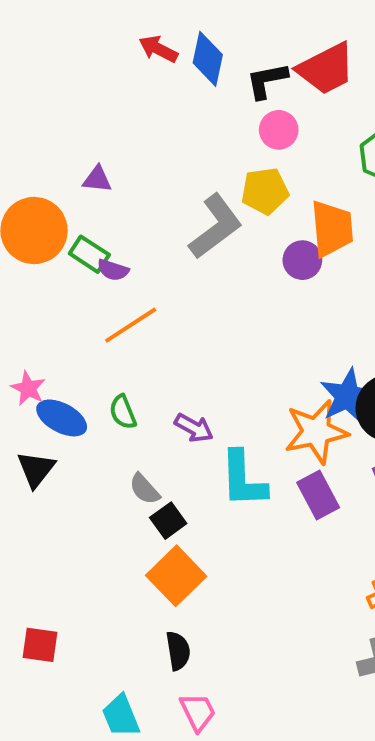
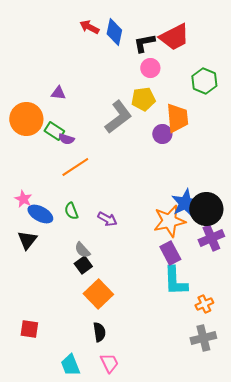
cyan L-shape: (243, 479) -> (175, 281), moved
black square: (168, 521) -> (83, 265), moved

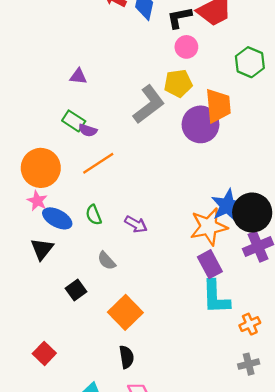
orange circle: (26, 119) -> (41, 168), moved
purple circle: (162, 134) -> (200, 124), size x1.6
black square: (83, 265) -> (76, 290), moved
red square: (29, 329) -> (44, 353), turned 36
gray cross: (203, 338) -> (249, 364), size x0.7

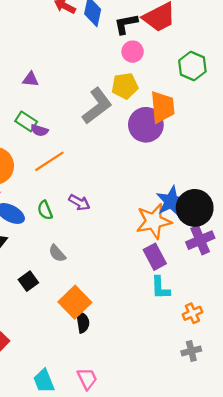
purple arrow: (136, 224) -> (79, 202), moved
cyan L-shape: (216, 297) -> (160, 288), size x0.7
black semicircle: (127, 357) -> (83, 322), moved

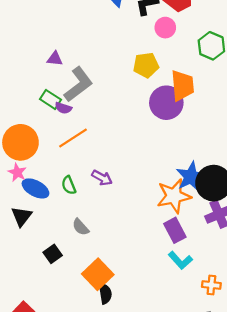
pink circle: (133, 52) -> (165, 28), moved
gray L-shape: (97, 106) -> (78, 84), moved
cyan L-shape: (160, 288) -> (180, 260), turned -40
orange cross: (192, 313) -> (211, 285), turned 30

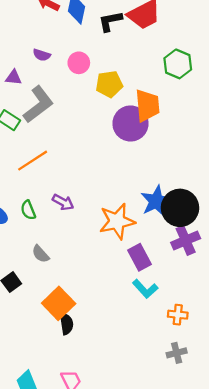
pink circle: (165, 28) -> (79, 63), moved
purple semicircle: (63, 108) -> (42, 55), moved
orange star: (174, 196) -> (117, 221), moved

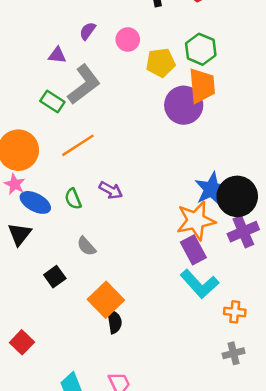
purple semicircle: (42, 55) -> (88, 31), turned 108
green hexagon: (178, 64) -> (201, 49), moved
orange star: (117, 221) -> (196, 221), moved
cyan L-shape: (145, 289) -> (200, 284), size x1.4

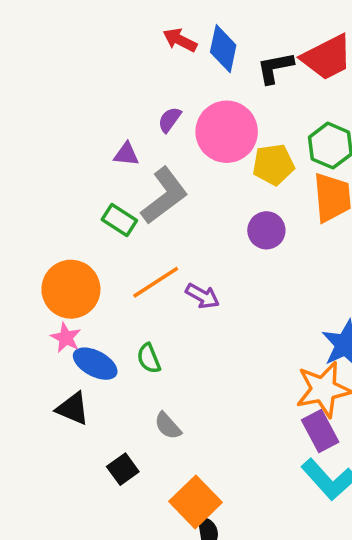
pink circle: (128, 39) -> (227, 132), size x1.8
purple circle: (184, 105) -> (266, 230), moved, size x0.7
purple arrow: (111, 190) -> (202, 296), moved
black triangle: (20, 234) -> (73, 409), turned -45

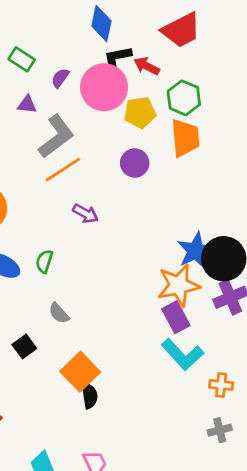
red arrow: (180, 40) -> (147, 66), moved
black L-shape: (275, 68) -> (117, 58), moved
green rectangle: (119, 220) -> (22, 59), moved
orange line: (156, 282) -> (63, 170), moved
green semicircle: (149, 358) -> (44, 261), turned 40

